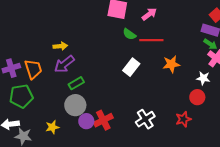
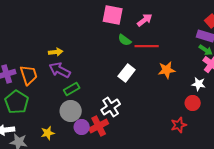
purple arrow: (64, 64) -> (60, 70), turned 65
green pentagon: (21, 96) -> (17, 102), turned -30
white cross: (145, 119) -> (111, 107), moved

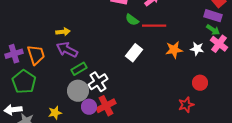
white star: (199, 84) -> (197, 49), moved
white cross: (111, 107) -> (98, 82), moved

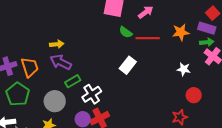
green arrow: (213, 30) -> (207, 42), turned -40
white star: (197, 49) -> (184, 69), moved
orange star: (174, 50) -> (181, 32), moved
gray circle: (78, 91) -> (55, 101), moved

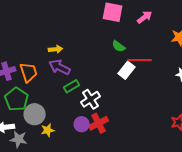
green semicircle: (126, 32) -> (119, 46), moved
red line: (148, 38) -> (140, 60), moved
gray circle: (55, 101) -> (35, 114), moved

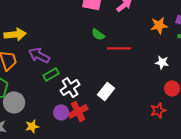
yellow arrow: (56, 49) -> (15, 34), moved, size x1.5
white rectangle: (127, 70) -> (106, 91), moved
yellow star: (48, 130) -> (32, 126), moved

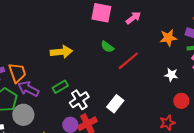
yellow arrow: (15, 34) -> (61, 52), moved
red line: (119, 48) -> (128, 61), turned -40
purple arrow: (39, 55) -> (28, 89), moved

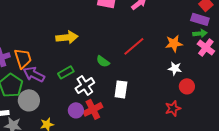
orange star: (168, 38) -> (174, 43), moved
green semicircle: (107, 47) -> (103, 61), moved
white star: (171, 75) -> (175, 68), moved
white rectangle: (115, 104) -> (121, 89), turned -30

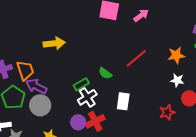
yellow arrow: (67, 37) -> (54, 43), moved
green rectangle: (66, 72) -> (81, 84), moved
gray circle: (29, 100) -> (40, 105), moved
red star: (173, 108) -> (167, 112), moved

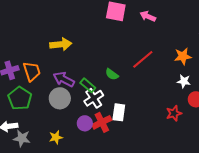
pink arrow: (141, 15) -> (148, 16), turned -119
green rectangle: (81, 84) -> (88, 85), turned 70
purple arrow: (36, 86) -> (64, 79), moved
white rectangle: (123, 101) -> (119, 112), moved
gray circle: (40, 105) -> (60, 98), moved

